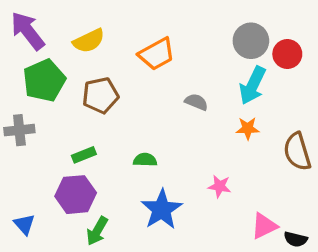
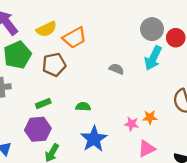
orange trapezoid: (157, 54) -> (74, 38), moved
orange star: (248, 128) -> (150, 117), moved
pink triangle: (264, 226) -> (147, 149), moved

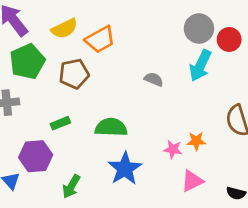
green semicircle: (83, 107) -> (111, 127), size x1.6
purple hexagon: (38, 129) -> (36, 156), moved

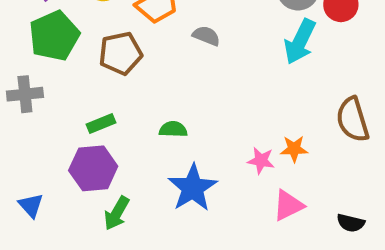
gray semicircle: (154, 79) -> (206, 36), moved
green semicircle: (111, 127) -> (173, 129), size x0.6
purple hexagon: (36, 156) -> (93, 168), moved

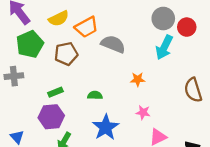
gray semicircle: (206, 36) -> (113, 44), size x1.6
orange star: (294, 149) -> (138, 79), moved

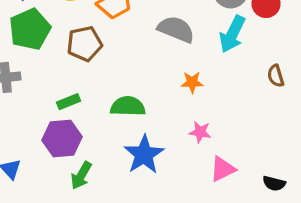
gray semicircle: (113, 44) -> (176, 29), moved
brown semicircle: (193, 90) -> (276, 76), moved, size x0.6
green semicircle: (95, 95) -> (128, 106), size x1.5

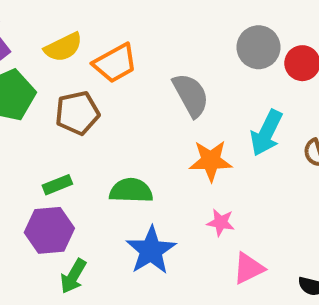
gray semicircle: (176, 29) -> (191, 95), turned 39
cyan arrow: (232, 34) -> (266, 133), moved
orange star: (192, 82) -> (211, 161), size x1.5

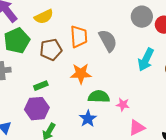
orange trapezoid: (115, 63) -> (79, 37), moved, turned -65
orange star: (211, 161) -> (81, 74), moved
green semicircle: (131, 191) -> (99, 97), moved
blue star: (151, 250) -> (88, 119), size x0.7

